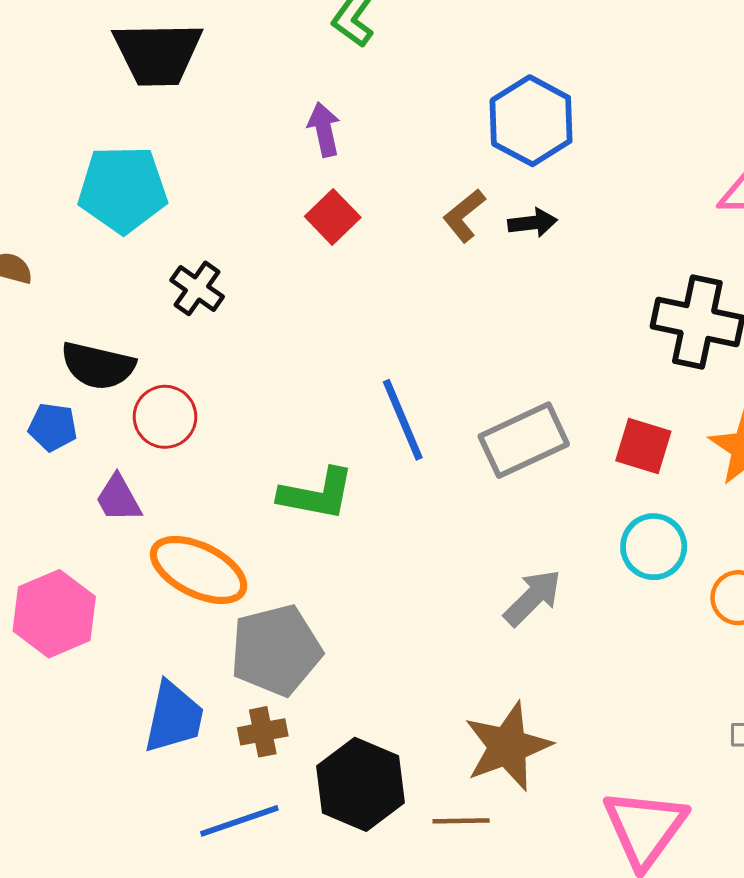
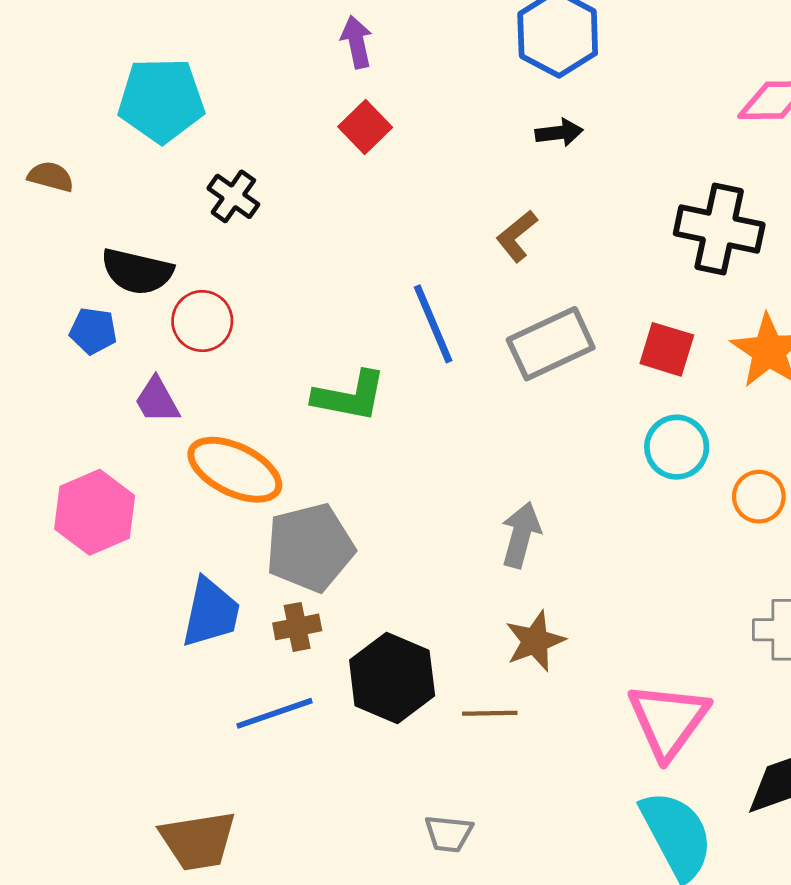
brown L-shape: (464, 216) -> (517, 236), moved
gray arrow: (533, 598) -> (521, 535), moved, turned -30
brown star: (508, 746) -> (535, 641), size x0.7

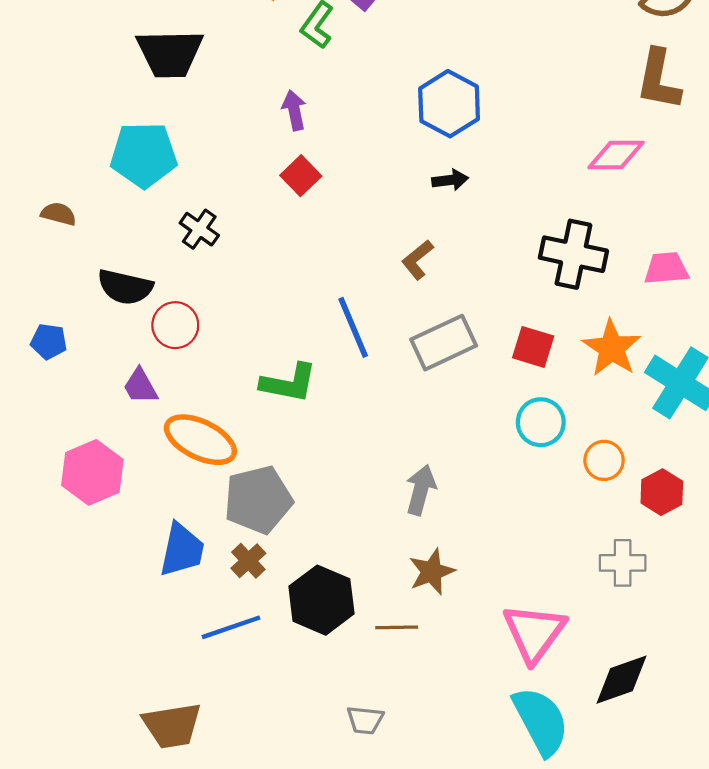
blue pentagon: (93, 331) -> (49, 341), moved
brown cross: (297, 627) -> (248, 561), turned -32

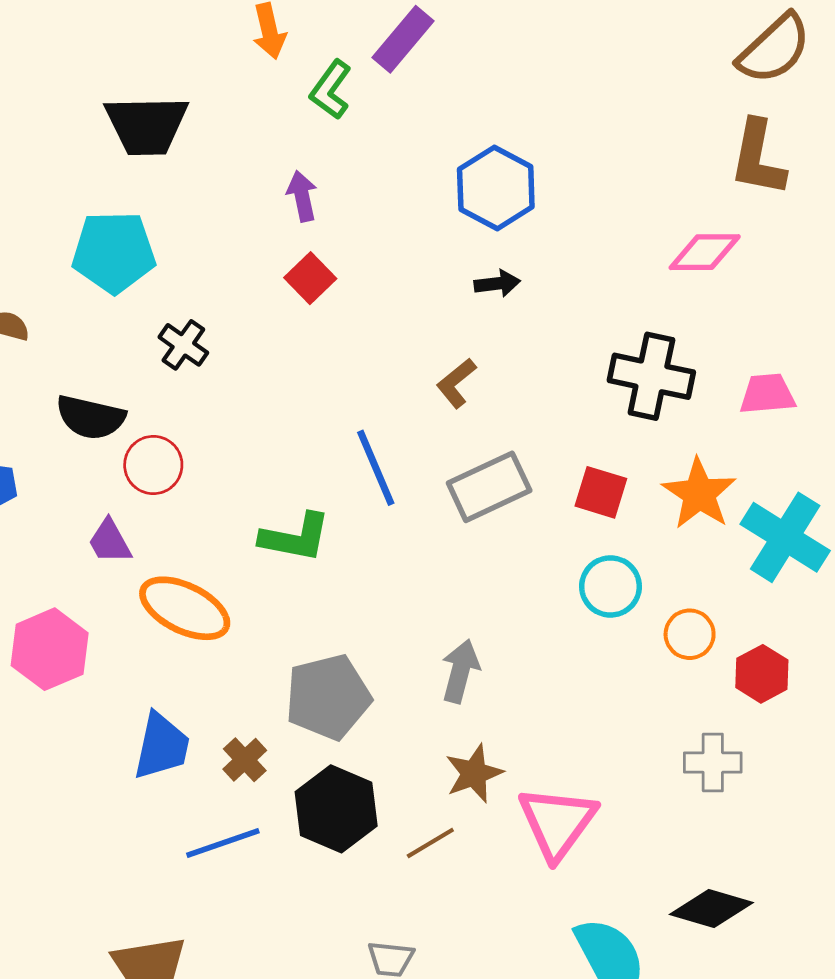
gray pentagon: (258, 500) -> (328, 697), moved
brown line: (397, 627) -> (430, 843), turned -30
pink triangle: (534, 633) -> (557, 823), moved
black diamond: (621, 680) -> (711, 909), turned 36

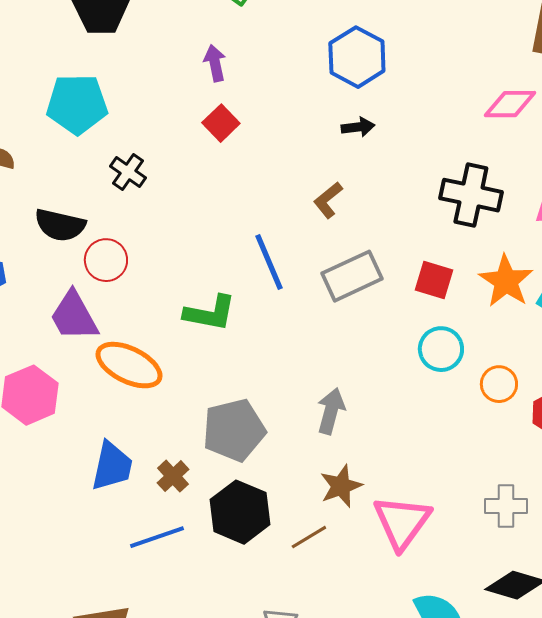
purple trapezoid: (110, 541) -> (74, 316), size x1.5
gray cross: (713, 762) -> (506, 506), moved

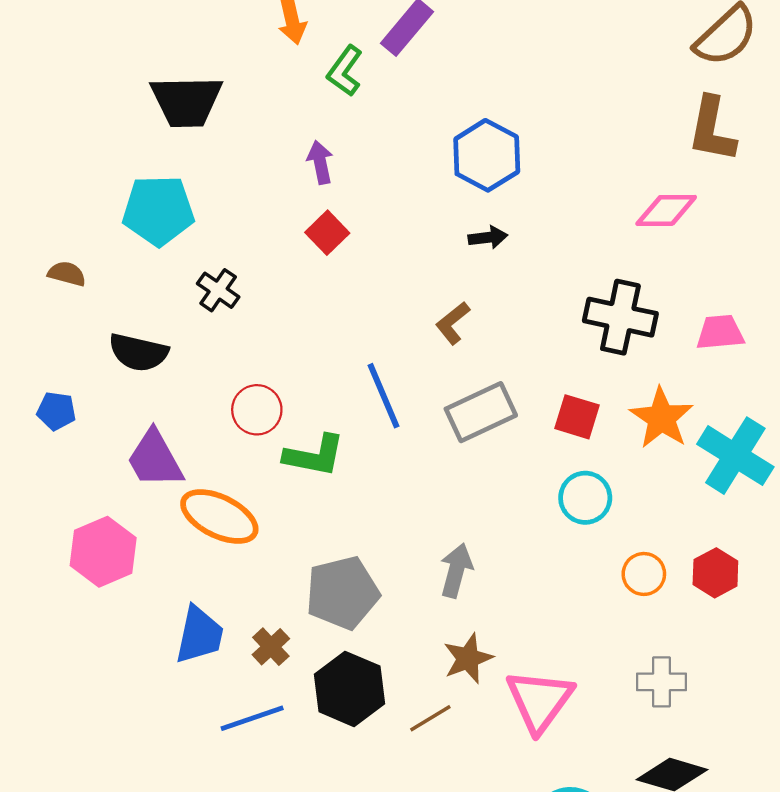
red circle: (106, 260) -> (257, 410), moved
orange circle: (499, 384) -> (644, 574), moved

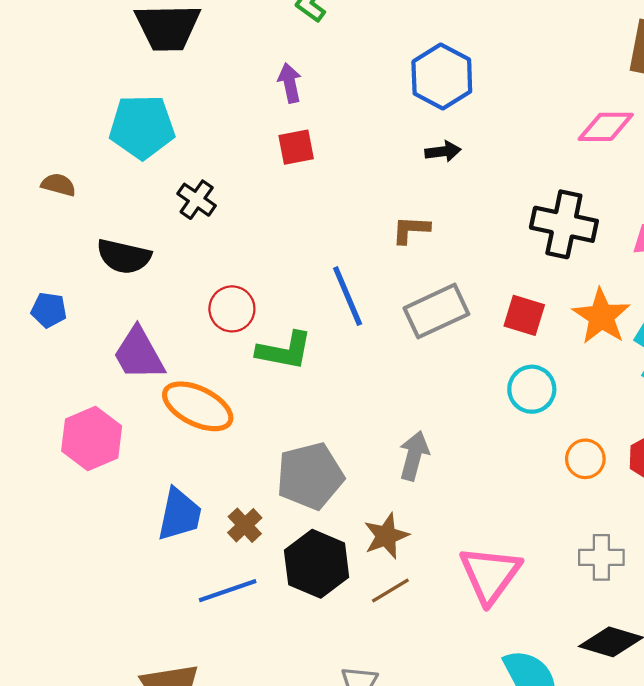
red square: (327, 233) -> (296, 147), turned 33
brown L-shape: (453, 323) -> (411, 230), turned 42
brown star: (468, 658) -> (386, 536), moved

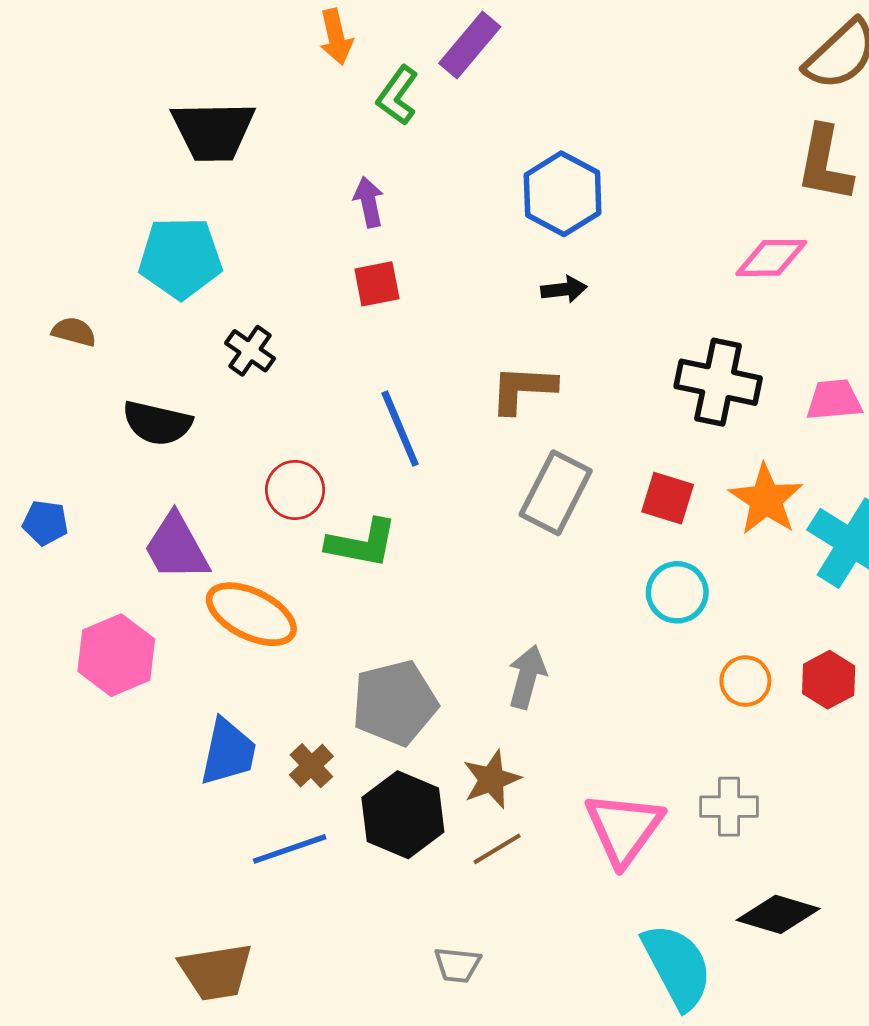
brown L-shape: (411, 230) -> (523, 389), size x1.4
blue line: (348, 296) -> (400, 429), moved
blue pentagon: (49, 310) -> (45, 523), moved
gray rectangle: (436, 311) -> (556, 493), turned -38
gray cross: (601, 557) -> (729, 807), moved

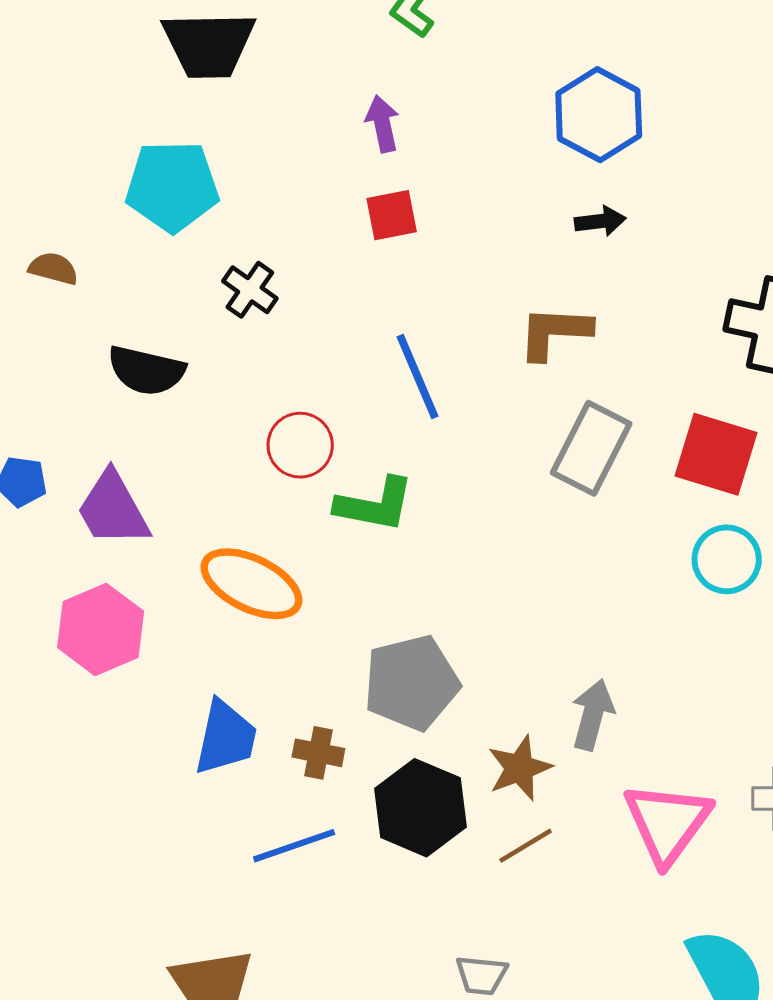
red square: (668, 498) -> (716, 454), size x1.4
purple trapezoid: (176, 547) -> (113, 509), moved
gray arrow: (527, 677) -> (593, 715), moved
brown cross: (311, 766) -> (318, 753), turned -36

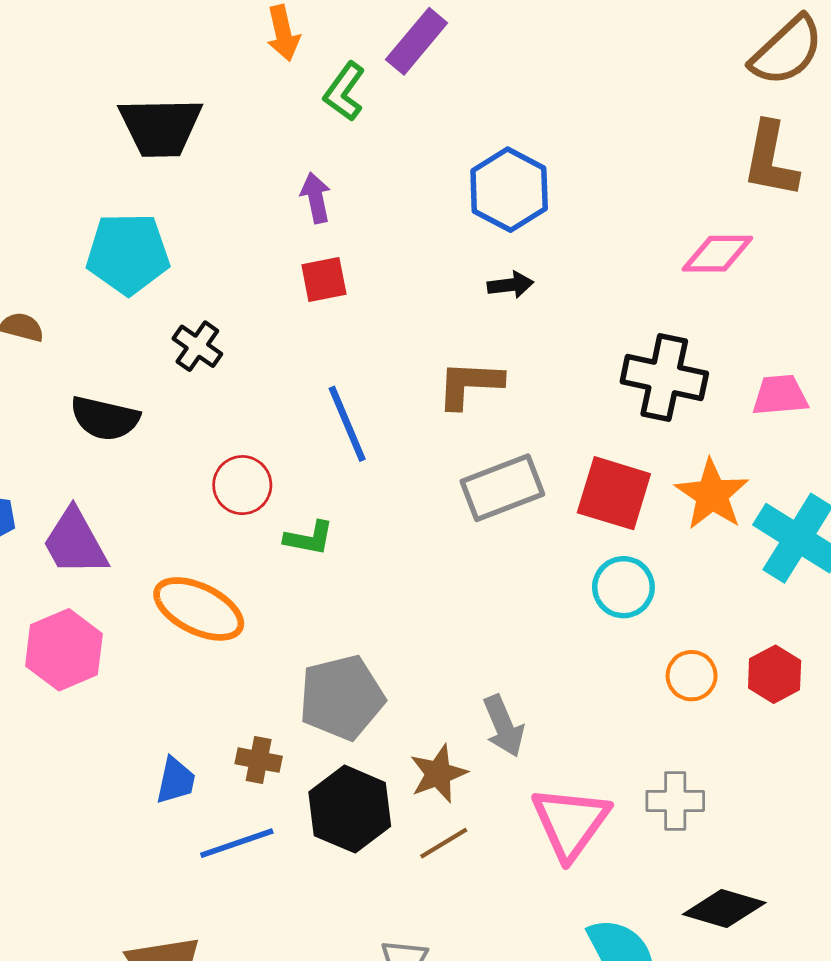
gray rectangle: (591, 448) -> (502, 488), turned 42
green L-shape: (375, 505) -> (309, 538), size x0.7
gray arrow: (593, 715) -> (504, 726), turned 142
blue trapezoid: (226, 738) -> (176, 780), moved, size x0.7

